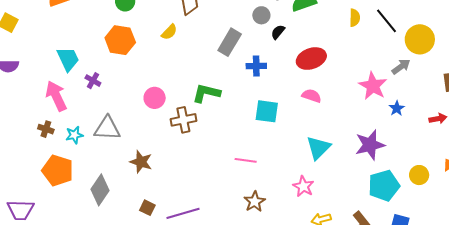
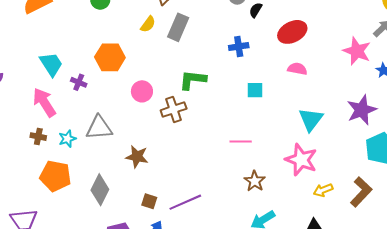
orange hexagon: (120, 40) -> (110, 57), moved
gray rectangle: (230, 42) -> (178, 27), moved
cyan square: (267, 111) -> (255, 90), size x0.7
pink star: (303, 186) -> (301, 160), size x1.5

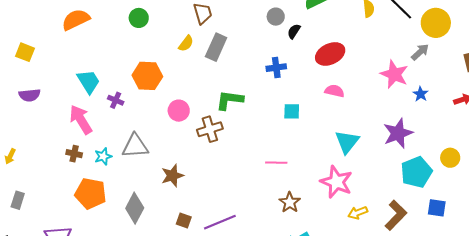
brown star: (137, 157) -> (172, 176), turned -30

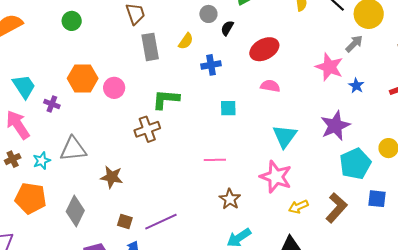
yellow semicircle: (186, 43) -> (186, 41), moved
gray rectangle: (216, 47) -> (150, 47), turned -32
pink circle: (179, 111) -> (114, 88), moved
brown cross: (74, 154) -> (13, 159), turned -35
brown star: (172, 176) -> (112, 177), turned 30

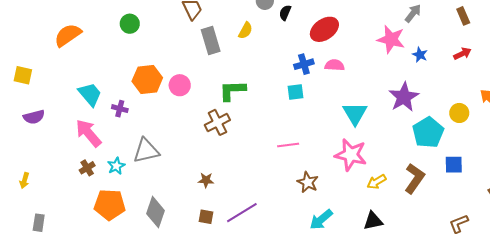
blue cross: (211, 65) -> (304, 64), moved
brown star: (112, 177) -> (206, 180), moved, size x0.7

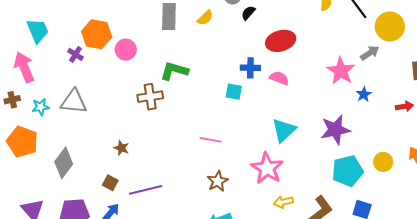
purple cross: (120, 109) -> (75, 54), moved

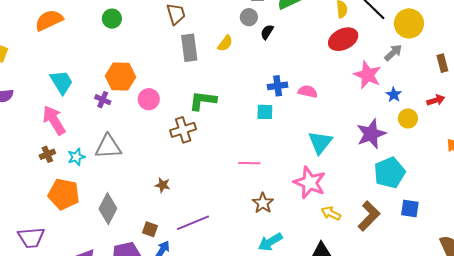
red ellipse: (281, 41) -> (343, 39), moved
pink circle: (126, 50) -> (149, 99), moved
yellow circle: (383, 162) -> (408, 118), moved
brown square: (110, 183) -> (150, 229), moved
yellow arrow: (283, 202) -> (331, 213), turned 48

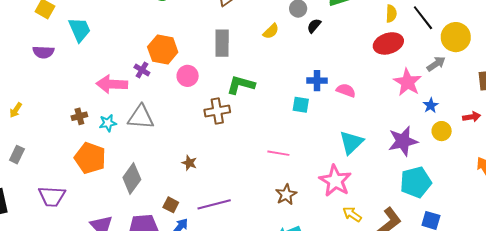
gray rectangle: (189, 48) -> (222, 43), moved
cyan trapezoid: (62, 82) -> (80, 30), moved
pink arrow: (54, 120) -> (112, 84), moved, turned -64

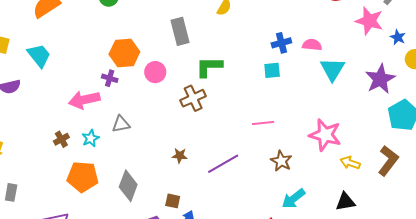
gray triangle: (141, 117) -> (121, 124), size x0.7
cyan triangle: (351, 143) -> (332, 69), moved
purple line: (214, 204) -> (223, 164), moved

